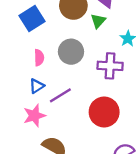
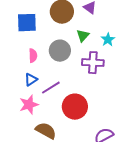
blue square: (32, 19) -> (27, 23), turned 30
green triangle: (98, 21) -> (83, 36), moved
red circle: (104, 112) -> (75, 107), moved

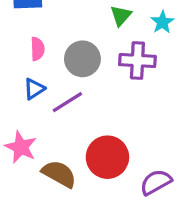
gray circle: (60, 51) -> (82, 59), moved
pink star: (29, 105) -> (21, 147), moved, turned -30
red circle: (75, 107) -> (107, 157), moved

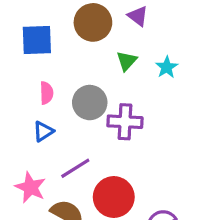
purple cross: (137, 61) -> (125, 122), moved
purple line: (67, 102) -> (75, 168), moved

